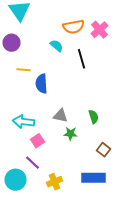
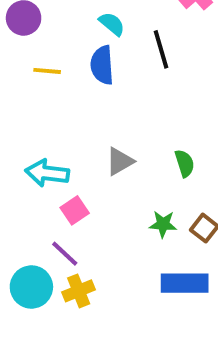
blue semicircle: (42, 84) -> (102, 65), moved
gray triangle: (60, 116) -> (120, 161), turned -42
green star: (70, 134) -> (163, 224), moved
yellow cross: (54, 182) -> (79, 291), moved

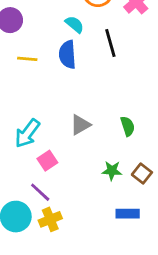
cyan arrow: (47, 173) -> (27, 133), turned -60
blue rectangle: (185, 283) -> (128, 214), size x0.7

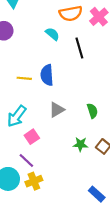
blue semicircle: (67, 55) -> (47, 75), moved
yellow line: (27, 59) -> (24, 78), moved
blue rectangle: (128, 214) -> (97, 194), moved, turned 42

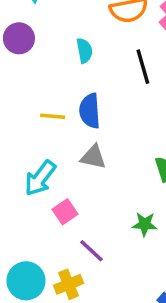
cyan semicircle: (52, 34) -> (84, 51), moved, turned 40
gray triangle: (57, 110) -> (93, 157), moved, turned 42
purple line: (26, 161) -> (92, 251), moved

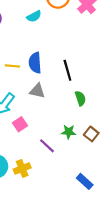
cyan semicircle: (84, 51) -> (34, 16), moved, turned 72
black line: (143, 67) -> (67, 70), moved
purple line: (92, 251) -> (47, 146), moved

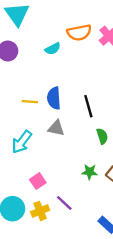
pink square: (20, 124) -> (38, 181), moved
purple line: (47, 146) -> (64, 203), moved

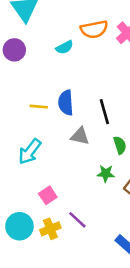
gray triangle: (56, 128) -> (80, 136), moved
green star: (90, 172) -> (106, 173), moved

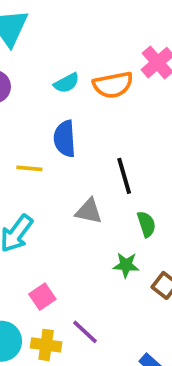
orange semicircle: (94, 29) -> (113, 85), moved
blue semicircle: (66, 103) -> (65, 139), moved
yellow cross: (50, 229) -> (46, 345), turned 30

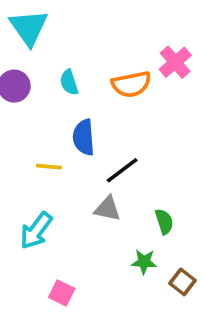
cyan semicircle: (67, 83) -> (69, 82), moved, turned 100
black line: (124, 176) -> (122, 170), moved, turned 69
pink square: (42, 297) -> (62, 293), turned -30

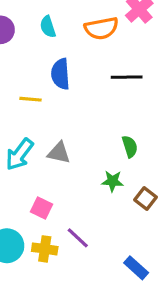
black line: (122, 170) -> (127, 77), moved, turned 36
gray triangle: (107, 209) -> (59, 153), moved

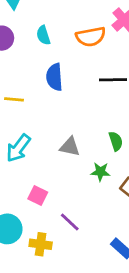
yellow line: (31, 99) -> (14, 99), moved
gray triangle: (59, 153) -> (70, 147), moved
yellow cross: (45, 249) -> (41, 244), moved

